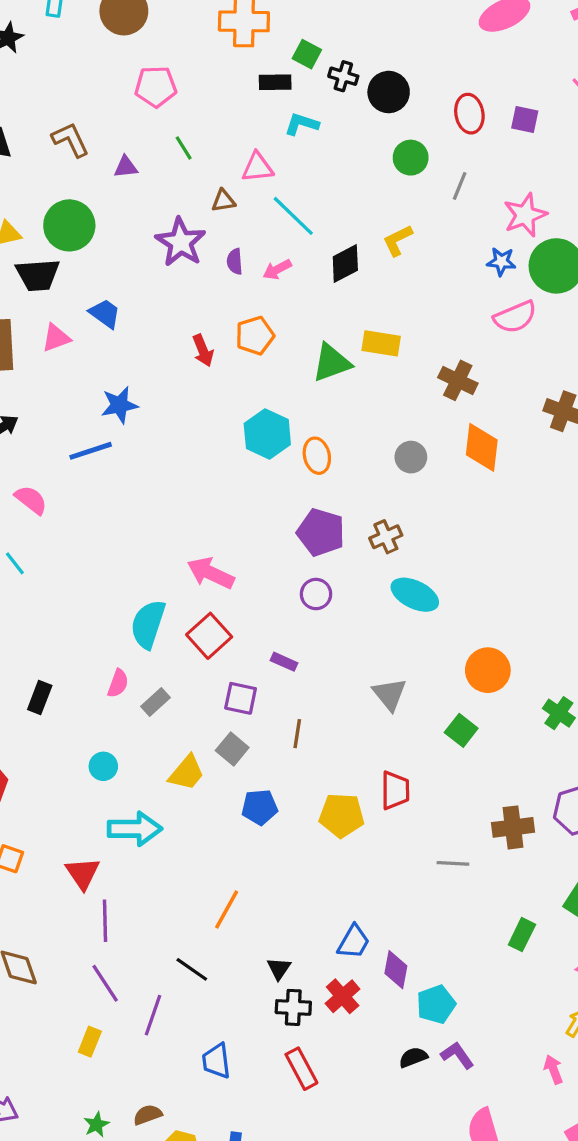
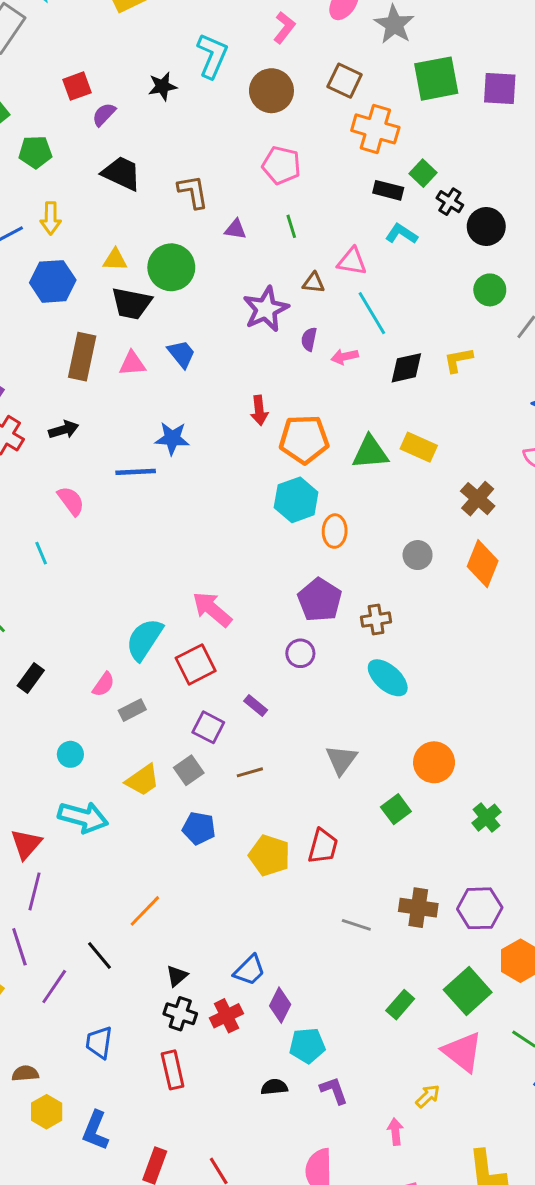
orange pentagon: (255, 336) -> (304, 439), moved, size x1.4
brown line: (297, 734) -> (250, 772), turned 50
purple L-shape: (457, 1055) -> (334, 1090), moved

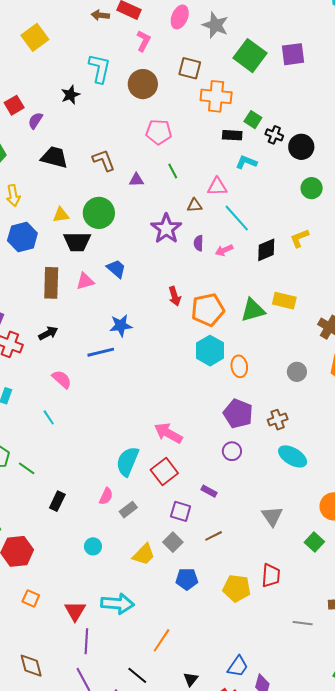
green square: (436, 79) -> (250, 56), turned -32
cyan arrow: (83, 817) -> (118, 604), moved

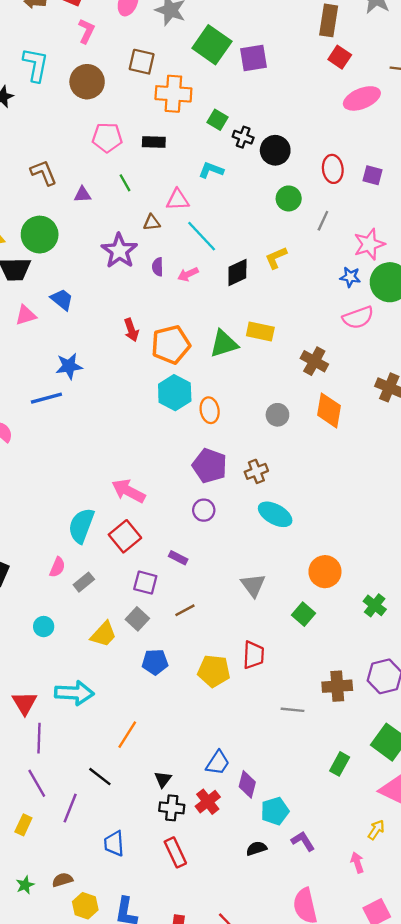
purple square: (293, 54) -> (254, 58), moved
black rectangle: (232, 135) -> (154, 142), moved

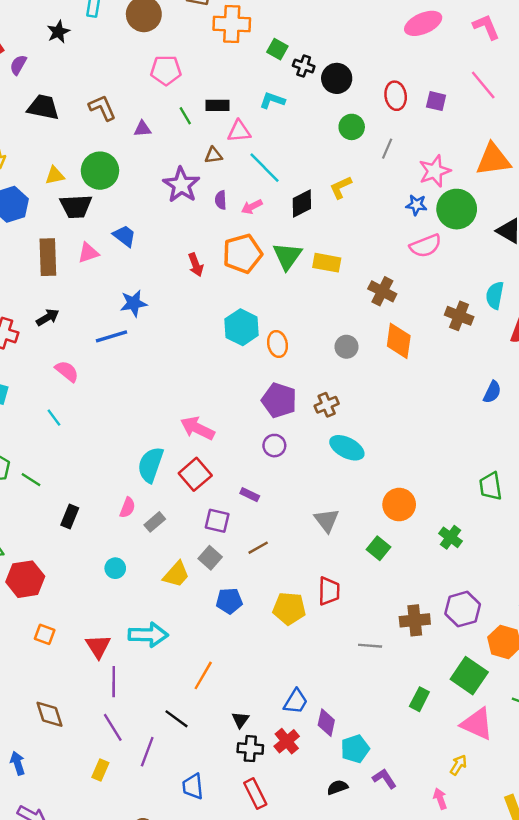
black rectangle: (154, 142) -> (218, 105), moved
green triangle: (224, 344) -> (287, 256), moved, turned -36
orange pentagon: (171, 345) -> (242, 254), moved

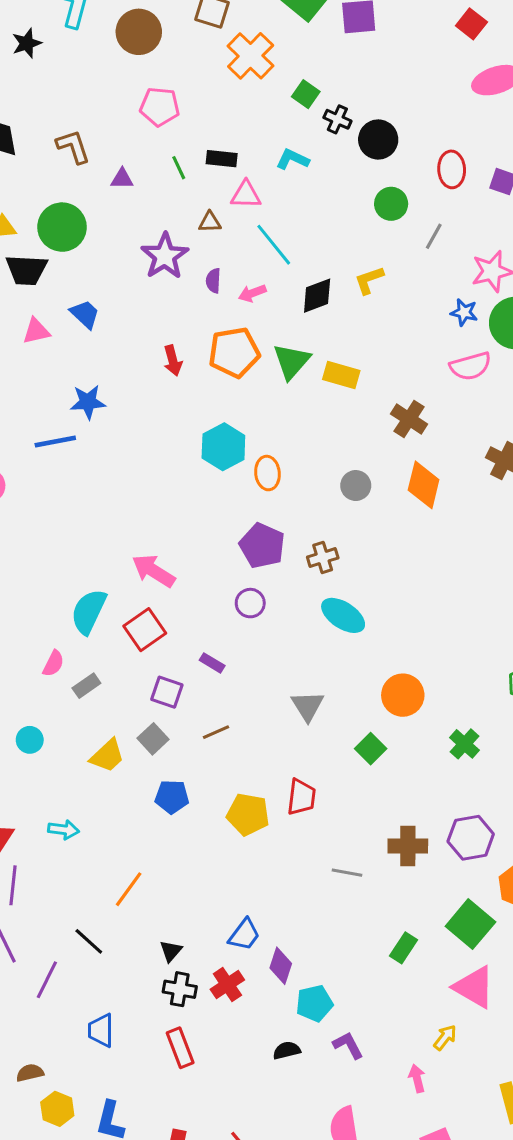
orange cross: (232, 24) -> (251, 56), turned 36
cyan arrow: (148, 635) -> (64, 830), size x0.6

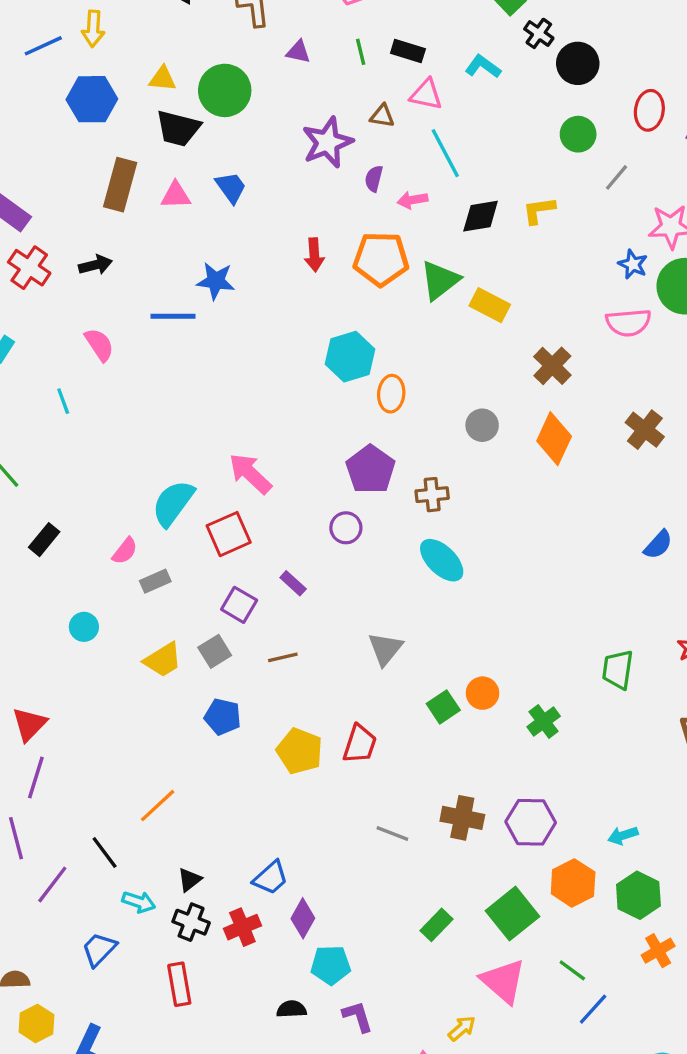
orange circle: (403, 695) -> (483, 693), moved, size x0.7
cyan arrow: (64, 830) -> (139, 902), moved
blue trapezoid: (101, 1030) -> (99, 949), turned 33

